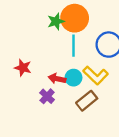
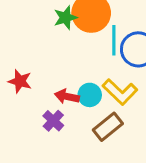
cyan line: (73, 46) -> (114, 40), moved

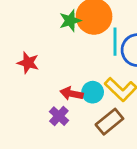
red star: (20, 81) -> (28, 63), moved

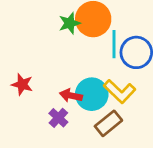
red star: (28, 63) -> (22, 84), moved
cyan circle: (93, 92) -> (92, 94), size x1.5

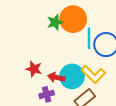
red star: (22, 84) -> (34, 69), moved
purple cross: (58, 118) -> (47, 94), turned 32

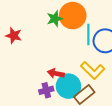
red star: (34, 69) -> (14, 36), moved
cyan circle: (72, 76) -> (68, 86), moved

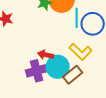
purple cross: (46, 90) -> (37, 71), size x1.5

